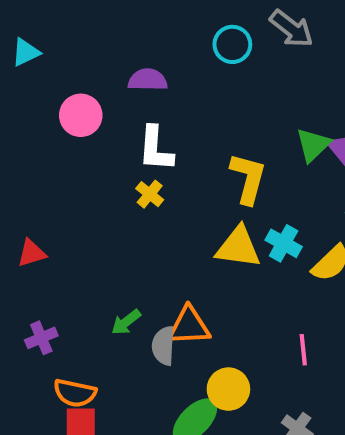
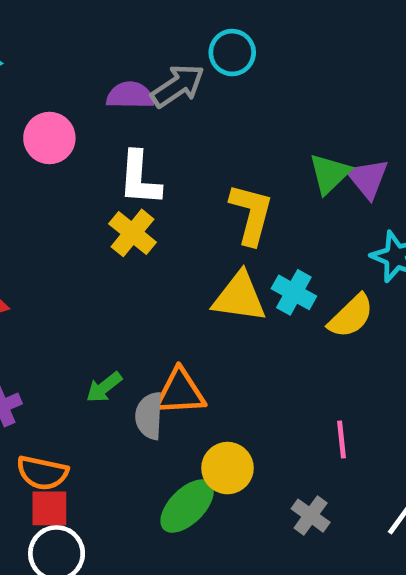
gray arrow: (291, 29) -> (178, 86), moved, turned -72
yellow cross: (150, 194) -> (133, 233), size x1.4
pink line: (303, 350) -> (341, 440), moved

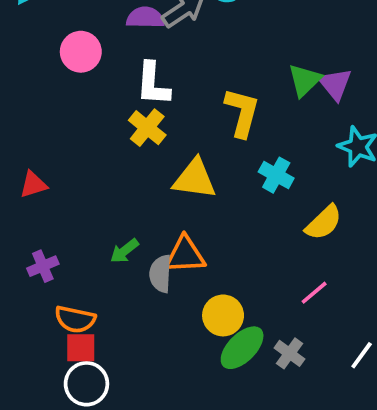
yellow triangle: (239, 297) -> (195, 179), moved
yellow semicircle: (351, 316) -> (324, 222), moved
pink line: (341, 440) -> (314, 293), turned 56
green ellipse: (187, 506) -> (242, 348), moved

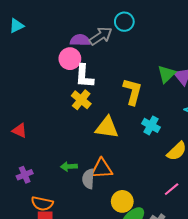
pink circle: (81, 52) -> (70, 59), moved
red triangle: (33, 185) -> (20, 131), turned 42
green arrow: (124, 251) -> (69, 167), turned 35

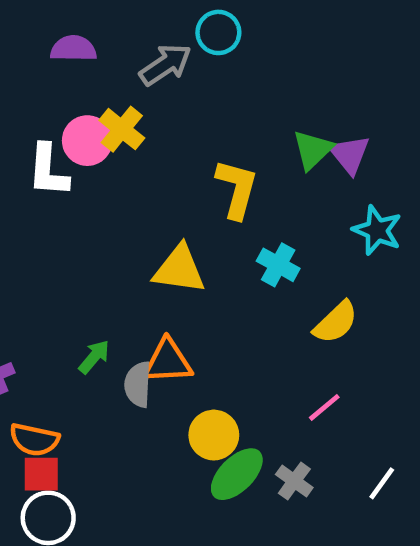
purple semicircle: (80, 40) -> (73, 49), moved
pink circle: (70, 59) -> (87, 141), moved
white L-shape: (84, 76) -> (48, 170), moved
yellow cross: (81, 100) -> (122, 129), moved
green arrow: (69, 167) -> (94, 357), turned 133

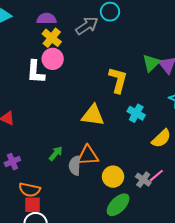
yellow cross: (122, 129) -> (52, 38), moved
yellow circle: (214, 435) -> (113, 177), moved
gray cross: (294, 481) -> (143, 180), moved

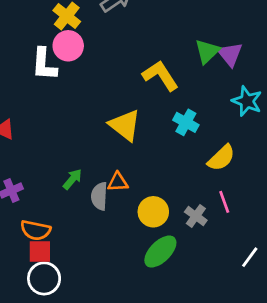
yellow L-shape: (118, 80) -> (160, 76), turned -48
yellow triangle: (93, 115) -> (125, 125), turned 30
orange triangle: (88, 155) -> (118, 182), size x0.7
pink line: (156, 176) -> (224, 202), moved, turned -70

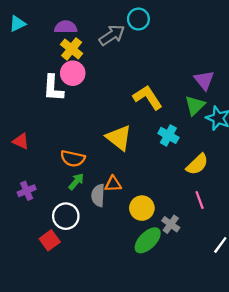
green triangle: (207, 51) -> (195, 105), moved
gray cross: (196, 216) -> (171, 224), moved
orange semicircle: (36, 230) -> (73, 158), moved
red square: (40, 252) -> (50, 240), turned -36
white circle: (44, 278) -> (66, 216), moved

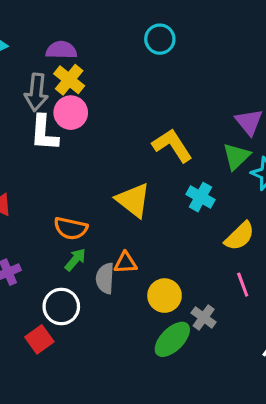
gray arrow: (112, 35) -> (36, 92), moved, turned 130

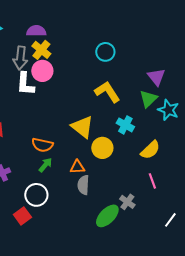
cyan circle: (160, 39) -> (105, 52), moved
gray semicircle: (105, 278) -> (83, 185), moved
yellow circle: (165, 296) -> (102, 148), moved

